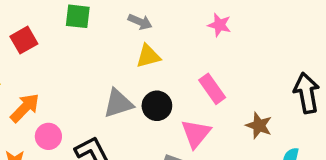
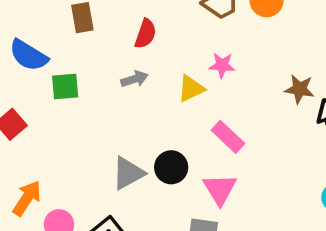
gray arrow: (140, 22) -> (134, 79), turned -30
yellow triangle: (148, 56) -> (191, 89), moved
brown star: (259, 126) -> (299, 89), moved

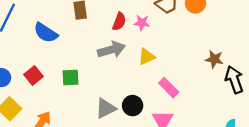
pink star: (222, 65) -> (142, 23), moved
gray arrow: (134, 79) -> (111, 50), size x1.6
green square: (65, 86) -> (70, 78), moved

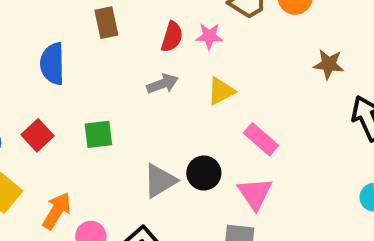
blue semicircle: (46, 33) -> (52, 64), turned 60
gray arrow: (111, 50) -> (162, 84), size x0.7
brown star: (214, 59) -> (329, 64), moved

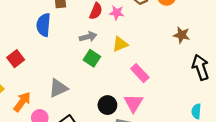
blue semicircle: (52, 64) -> (44, 25), moved
green square: (98, 134) -> (92, 58), moved, turned 35
black circle: (204, 173) -> (107, 105), moved
gray triangle: (160, 181) -> (58, 88), moved

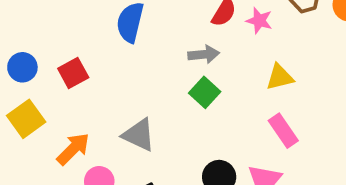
yellow triangle: (120, 44) -> (280, 77), moved
gray triangle: (58, 88) -> (139, 135), turned 42

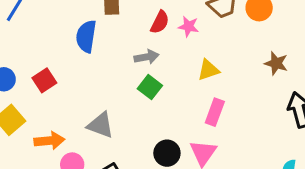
pink rectangle: (283, 131) -> (215, 112), turned 60
orange arrow: (73, 149) -> (49, 141), turned 44

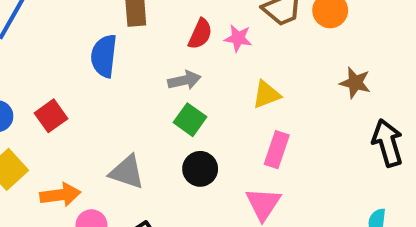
black circle: (167, 153) -> (200, 169), moved

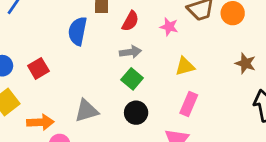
red semicircle: (200, 34) -> (130, 21), moved
gray triangle: (127, 172) -> (86, 111), turned -40

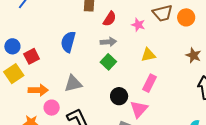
blue semicircle: (78, 31) -> (68, 42), moved
red square: (38, 68) -> (32, 56), moved
black circle: (136, 113) -> (119, 96), moved

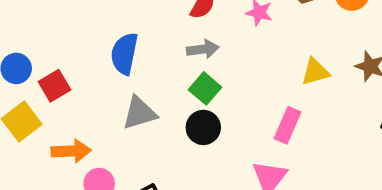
yellow triangle: (148, 55) -> (315, 72), moved
gray triangle: (73, 84) -> (139, 113), moved
black circle: (119, 96) -> (203, 127), moved

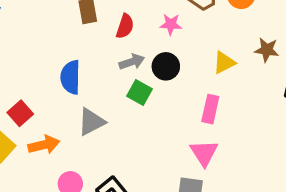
black circle: (203, 127) -> (166, 66), moved
orange arrow: (71, 151) -> (44, 145), moved

